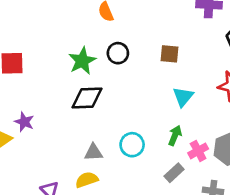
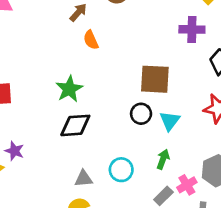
black circle: (118, 53) -> (141, 114), moved
brown square: (169, 54) -> (155, 79), size x1.6
pink cross: (198, 151) -> (187, 185), moved

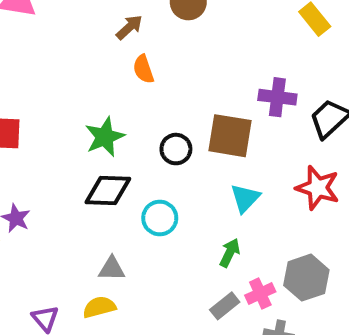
purple cross: (192, 29) -> (277, 97), moved
black circle: (141, 114) -> (176, 149), moved
cyan circle: (121, 170) -> (160, 218), moved

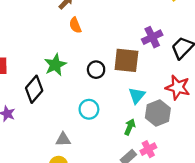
purple cross: (277, 97) -> (152, 37), turned -30
black diamond: (108, 190) -> (34, 89), moved, turned -48
gray hexagon: (306, 278) -> (158, 113), moved

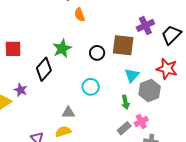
green arrow: (130, 127) -> (125, 102), turned 144

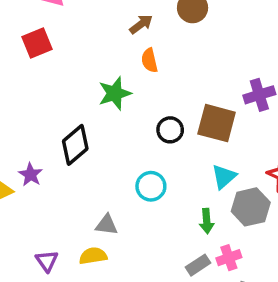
green star: (62, 48) -> (115, 93), moved
red square: (13, 49) -> (37, 43), moved, turned -30

